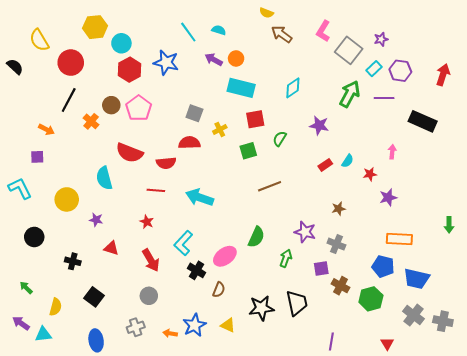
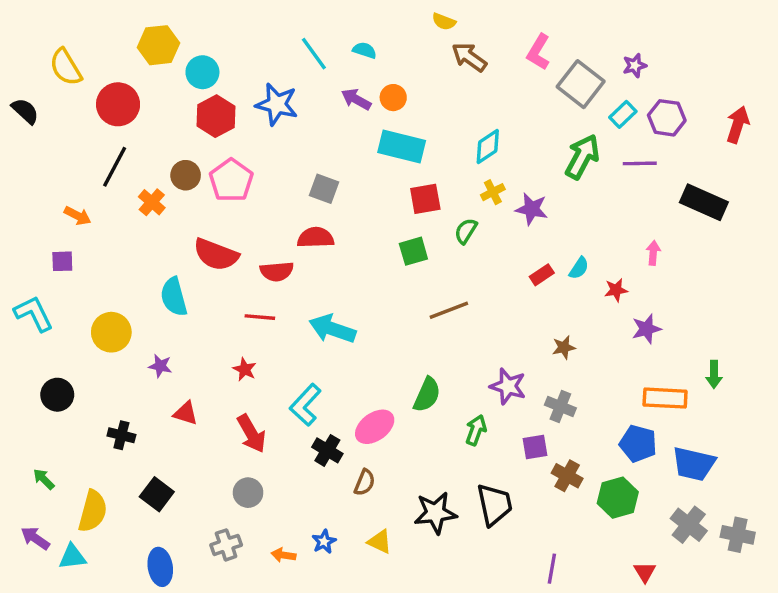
yellow cross: (220, 129) -> (493, 192), moved
green arrow: (449, 225) -> (714, 374), moved
yellow semicircle: (56, 307) -> (93, 511), size x1.4
blue star: (194, 325) -> (324, 542), size x0.6

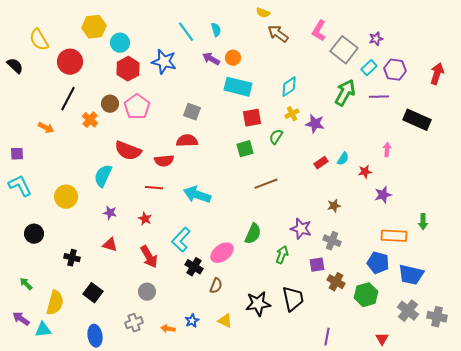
cyan semicircle: (365, 50) -> (216, 30), turned 56
purple square: (62, 261) -> (17, 154), moved
cyan semicircle: (174, 297) -> (103, 176), turned 40
purple star: (160, 366) -> (110, 213), moved

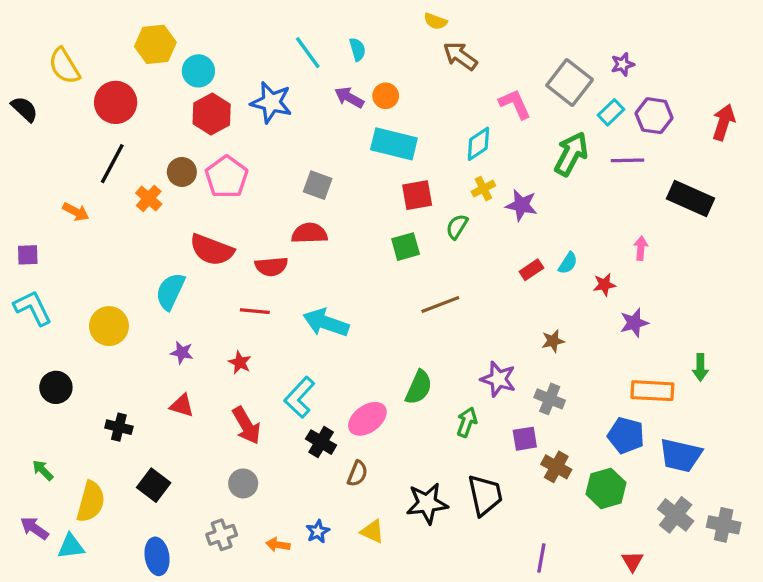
pink L-shape: (319, 31) -> (515, 104), moved, turned 125

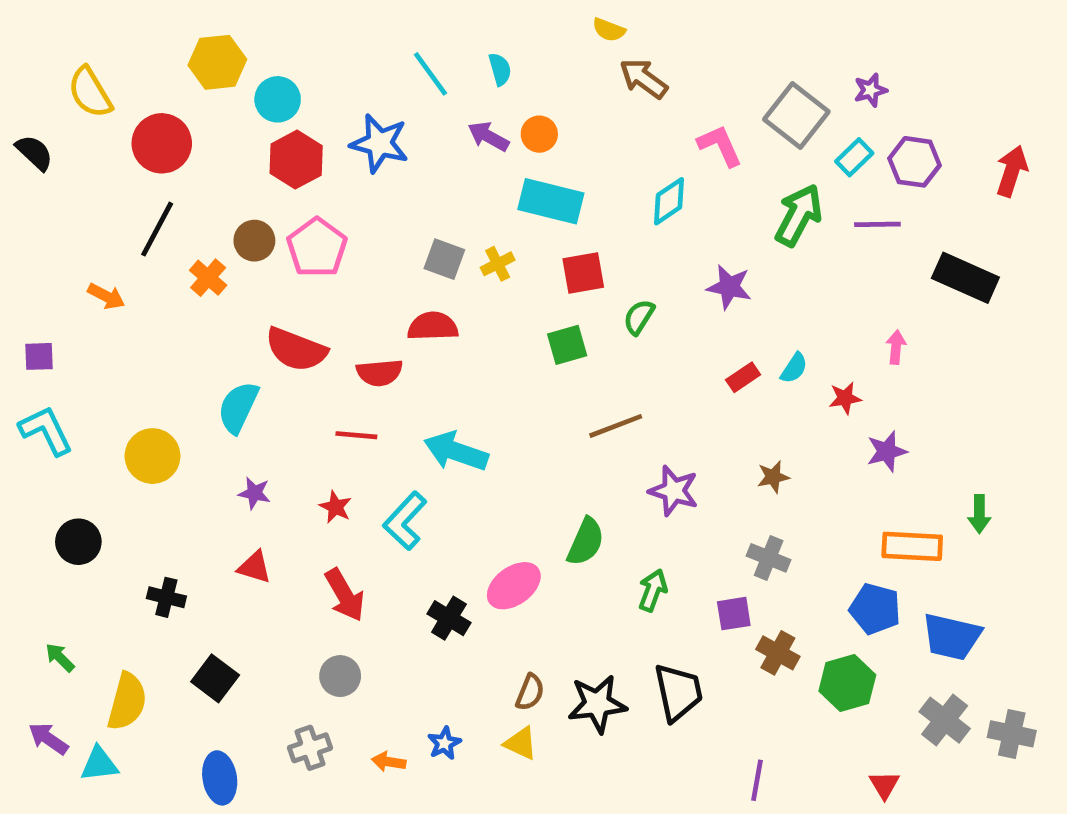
yellow cross: (483, 189) -> (498, 264), moved
purple star: (498, 379) -> (674, 491), moved
cyan L-shape: (299, 397) -> (405, 521), moved
brown semicircle: (357, 474) -> (530, 692), moved

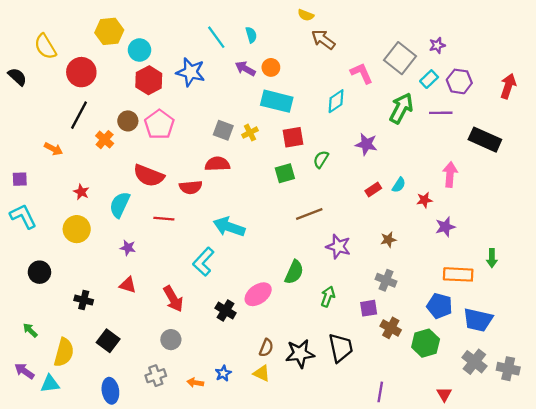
pink arrow: (896, 347) -> (450, 174), size x1.5
red line: (356, 435) -> (164, 219), moved
red star: (335, 507) -> (81, 192), moved

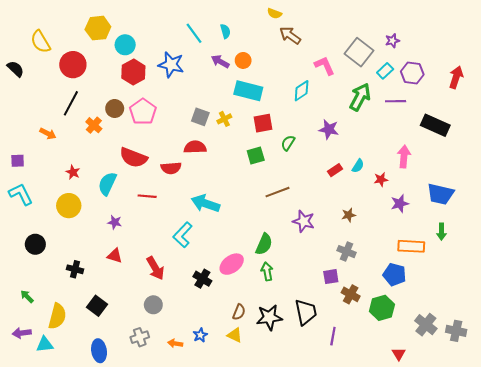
green arrow: (328, 297) -> (267, 271), moved, turned -30
blue trapezoid: (478, 320) -> (440, 194), moved
purple arrow: (24, 371) -> (22, 333), turned -42
purple line: (380, 392) -> (333, 336), moved

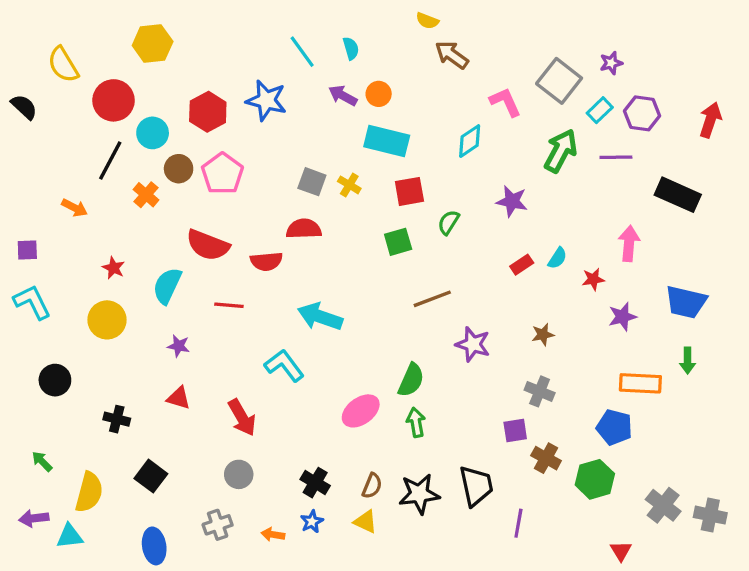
cyan circle: (125, 45) -> (153, 133), moved
yellow cross: (224, 119) -> (349, 185), turned -32
cyan L-shape: (183, 235) -> (284, 365), turned 100
black cross: (202, 279) -> (315, 483), moved

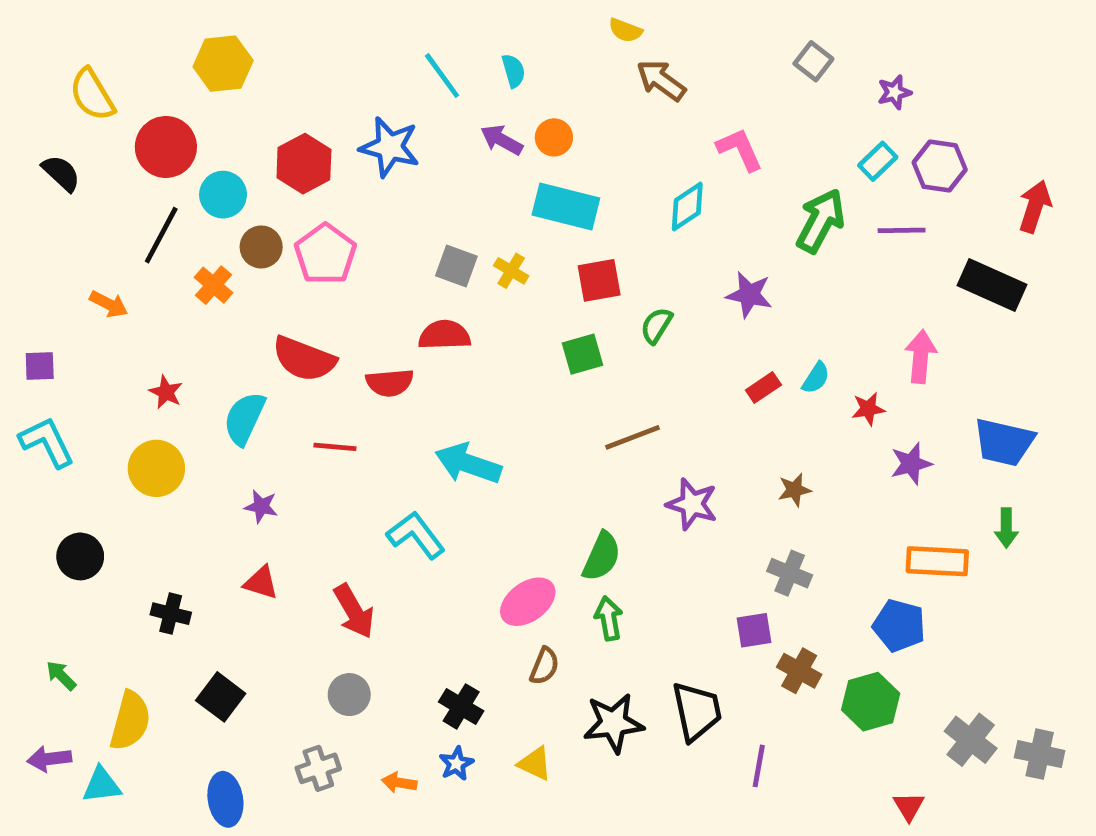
gray square: (559, 81) -> (813, 61), moved, size x0.6
black semicircle: (24, 107) -> (61, 173), moved
red arrow: (710, 120) -> (1035, 206), moved
brown semicircle: (372, 486) -> (544, 666), moved

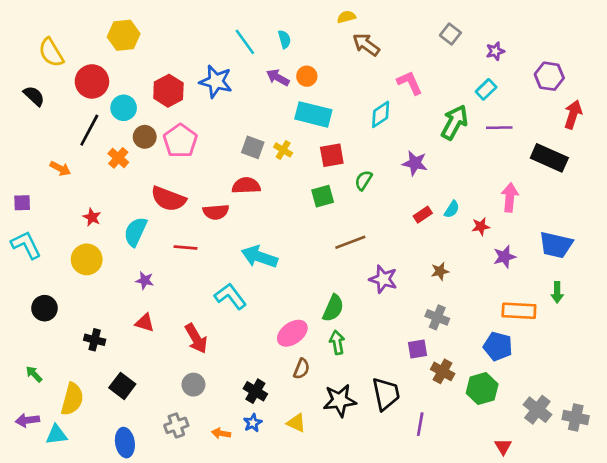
yellow semicircle: (625, 30) -> (346, 17), turned 144
purple hexagon: (940, 166) -> (549, 76), moved

